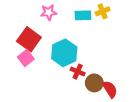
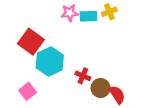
pink star: (49, 12) -> (70, 13), moved
cyan hexagon: (64, 53) -> (50, 61), moved
pink square: (26, 58) -> (28, 91), moved

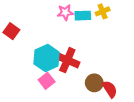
red square: (31, 42) -> (11, 31), moved, size x0.7
red cross: (83, 76) -> (67, 60), moved, size x1.6
pink square: (28, 91) -> (47, 81), moved

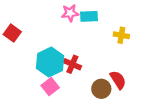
yellow cross: (103, 11) -> (121, 35), moved, turned 32
red cross: (67, 60) -> (72, 64), size x0.7
red semicircle: (110, 89) -> (118, 80), moved

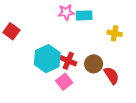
pink square: (50, 87) -> (64, 82), moved
brown circle: (101, 89) -> (94, 64), moved

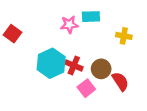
pink star: (66, 12) -> (69, 25), moved
pink square: (64, 82) -> (86, 88), moved

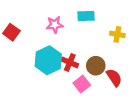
pink star: (69, 25) -> (55, 25), moved

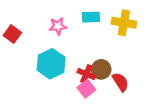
yellow cross: (117, 34) -> (124, 23), moved, size x1.5
red cross: (70, 62) -> (86, 74), moved

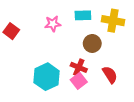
cyan hexagon: (51, 64) -> (47, 77), moved
brown circle: (101, 69) -> (92, 43), moved

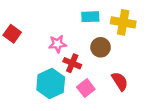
pink star: (53, 24) -> (57, 44), moved
red cross: (79, 67) -> (72, 63), moved

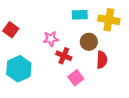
red semicircle: (120, 81) -> (102, 60), moved, turned 36
cyan hexagon: (51, 84) -> (19, 69), moved

